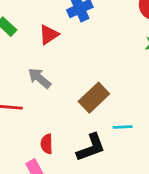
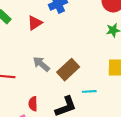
gray arrow: (39, 78) -> (41, 64), moved

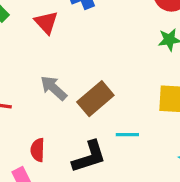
red triangle: (35, 23) -> (46, 23), turned -42

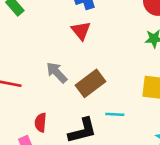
red triangle: (46, 23) -> (81, 31), moved

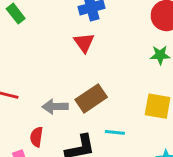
gray arrow: (57, 73) -> (55, 107), moved, turned -50

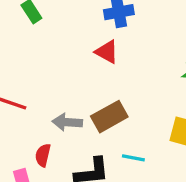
red triangle: (84, 43) -> (107, 52), turned -30

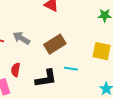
gray arrow: (67, 122) -> (21, 38), moved, turned 30

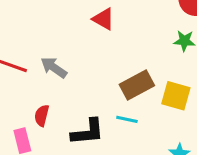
brown rectangle: (55, 44) -> (137, 85), moved

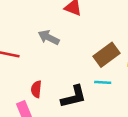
gray arrow: (54, 67) -> (49, 37), moved

